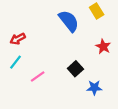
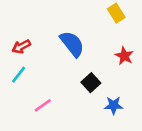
blue semicircle: (69, 21) -> (72, 44), moved
pink line: (38, 77) -> (43, 105), moved

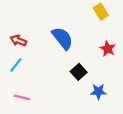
red arrow: (21, 47) -> (18, 41), turned 49
pink line: (43, 105) -> (22, 97), moved, turned 49

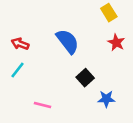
red star: (108, 49) -> (116, 43), moved
pink line: (22, 97) -> (43, 105), moved

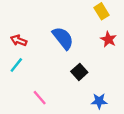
blue star: (106, 99) -> (99, 101), moved
pink line: (43, 105) -> (40, 98), turned 35

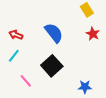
black square: (79, 72) -> (52, 66), moved, size x1.5
pink line: (40, 98) -> (26, 81), moved

